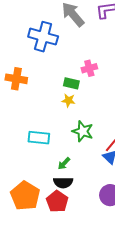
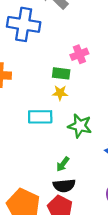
cyan rectangle: (39, 138) -> (40, 117), moved

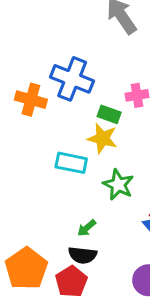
blue cross: (24, 24) -> (72, 79), moved
yellow star: (60, 93) -> (102, 138), size x1.5

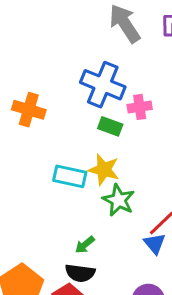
blue cross: (72, 79) -> (103, 85), moved
yellow star: (102, 138) -> (104, 170), moved

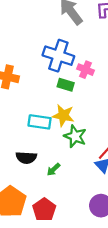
pink cross: (140, 107) -> (85, 70), turned 35
black semicircle: (80, 273) -> (26, 158), moved

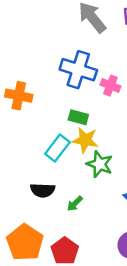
green rectangle: (66, 85) -> (78, 117), moved
cyan rectangle: (40, 122) -> (57, 148), turned -60

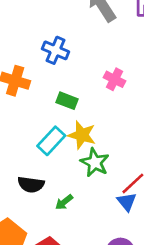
blue cross: (78, 70) -> (56, 50), moved, size x0.7
green rectangle: (78, 117) -> (67, 101), moved

